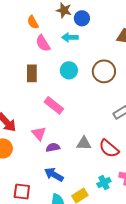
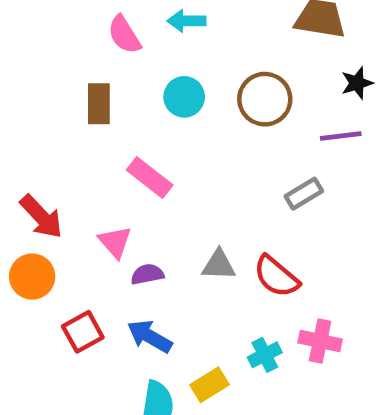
red square: (22, 192) -> (83, 332), moved, turned -36

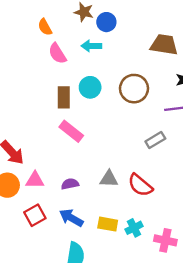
brown rectangle: (99, 104) -> (64, 97), moved
pink triangle: (115, 242) -> (35, 180), moved, turned -48
pink cross: (320, 341) -> (165, 240), moved
yellow rectangle: (210, 385) -> (108, 224), moved, turned 42

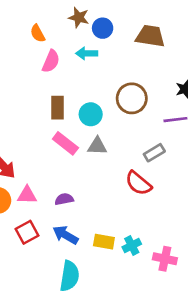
brown trapezoid: (164, 45) -> (150, 36), moved
pink semicircle: (57, 53) -> (51, 61), turned -125
cyan circle: (90, 87) -> (91, 114), moved
gray triangle: (109, 179) -> (97, 146), moved
red semicircle: (140, 185) -> (138, 183), moved

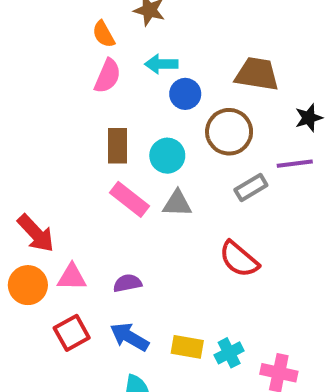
blue circle: (103, 28) -> (185, 94), moved
orange semicircle: (38, 33) -> (104, 34), moved
brown trapezoid: (150, 36) -> (257, 74), moved
gray rectangle: (154, 153) -> (251, 187), moved

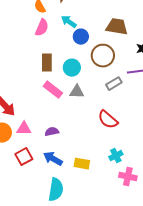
cyan arrow: (161, 64) -> (69, 22), turned 35
cyan cross: (229, 353) -> (116, 156), moved

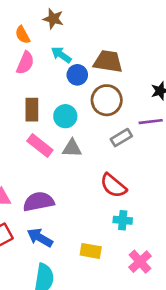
brown trapezoid: (117, 27) -> (108, 62), moved
purple semicircle: (52, 132) -> (39, 202), size x1.6
cyan cross: (116, 156) -> (123, 220), moved, turned 32
yellow rectangle: (82, 164) -> (91, 251), moved
pink cross: (128, 177) -> (140, 262), turned 36

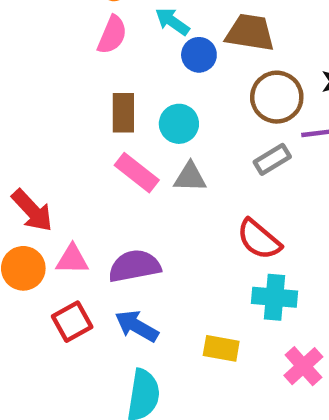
brown circle: (107, 100) -> (277, 97), moved
cyan cross: (123, 220) -> (275, 297), size x1.4

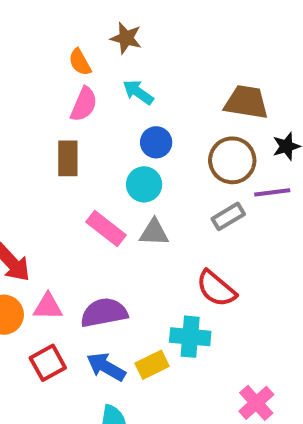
brown trapezoid: (250, 33) -> (246, 102), moved
blue circle: (199, 55) -> (156, 142), moved
brown rectangle: (123, 113) -> (68, 158), moved
cyan cross: (275, 297) -> (190, 337), moved
yellow rectangle: (221, 348) -> (152, 365), moved, turned -36

